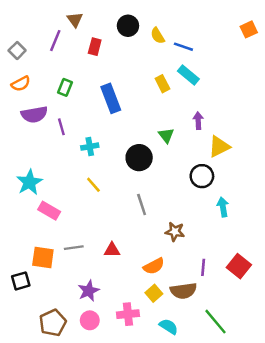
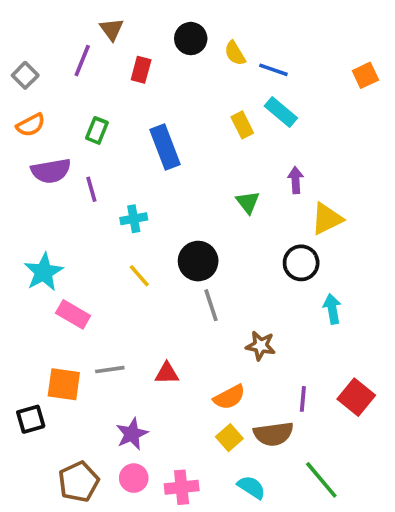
orange square: (249, 29) -> (365, 75), moved
black circle: (139, 158) -> (198, 261), moved
pink cross: (128, 314) -> (182, 487), moved

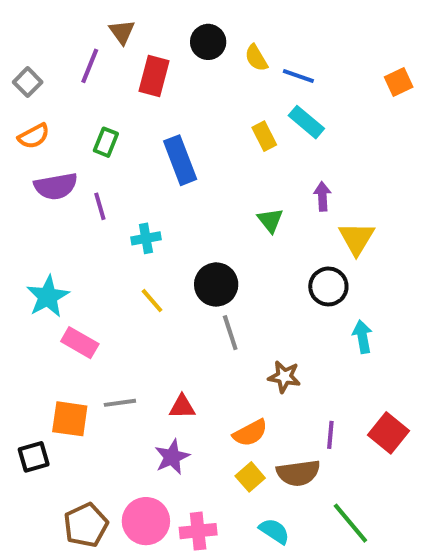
red rectangle: (141, 70) -> (154, 76), size x1.4
yellow triangle: (327, 219) -> (356, 238), turned -33
purple star: (132, 434) -> (172, 457), moved
pink circle: (134, 478) -> (146, 521), size x1.5

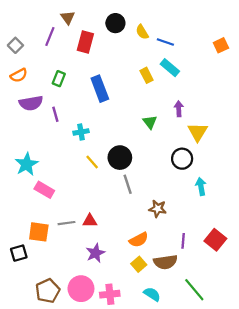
yellow line: (152, 301) -> (92, 162), moved
red triangle: (182, 407) -> (90, 221), moved

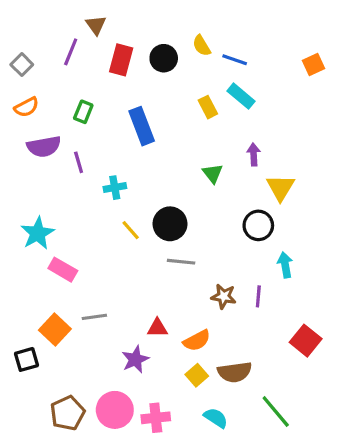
black circle: (115, 23) -> (164, 58), moved
gray line: (128, 184) -> (181, 262), turned -66
red triangle: (90, 221) -> (157, 328), moved
orange square: (39, 232) -> (55, 329), turned 35
purple line: (183, 241) -> (258, 296), moved

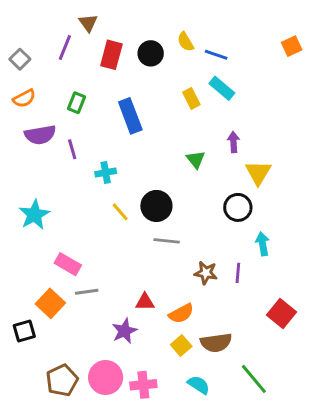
orange square: (314, 65) -> (292, 46), moved
pink rectangle: (63, 270) -> (68, 264), moved

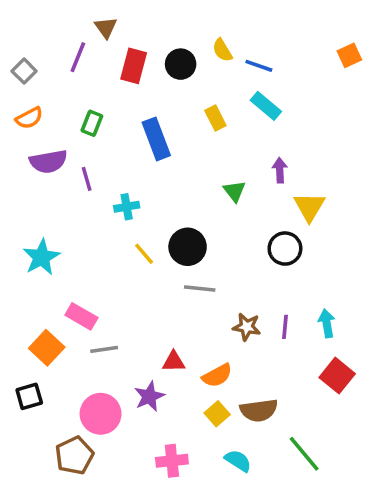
yellow rectangle: (191, 98) -> (215, 118), moved
cyan arrow: (263, 244) -> (327, 323), moved
orange square: (50, 303) -> (47, 348), moved
pink circle: (106, 377) -> (101, 414), moved

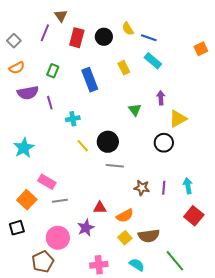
orange square: (349, 55) -> (201, 49), moved
yellow triangle: (309, 207) -> (178, 119), turned 30

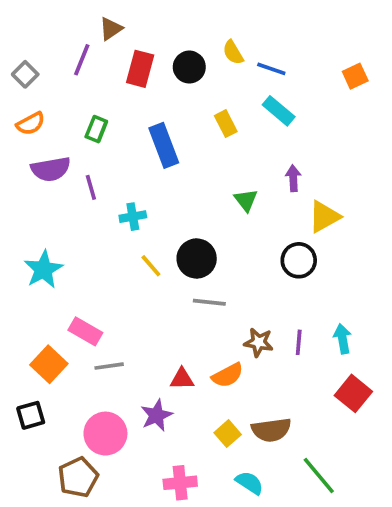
brown triangle: (61, 16) -> (111, 29), turned 32
orange square: (201, 49) -> (355, 76), moved
orange semicircle: (125, 216) -> (228, 375), moved

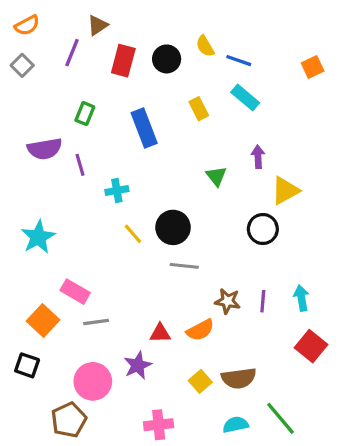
orange semicircle: (31, 124) -> (27, 25), moved
black square: (31, 415) -> (27, 365), turned 35
cyan semicircle: (249, 483) -> (236, 425), moved, turned -45

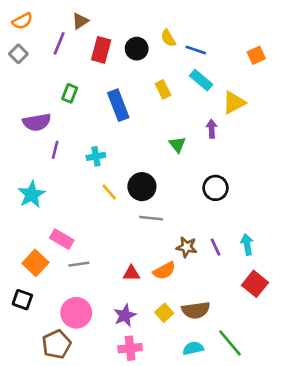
purple line: (80, 165) -> (55, 150), moved, turned 30
yellow triangle: (285, 191) -> (234, 102), moved
purple line: (263, 301) -> (216, 247), turned -30
purple star: (138, 365) -> (125, 315), moved

